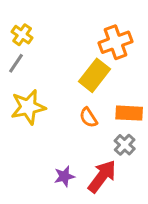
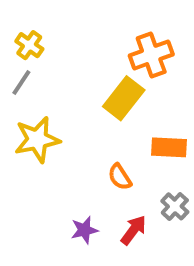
orange semicircle: (88, 118) -> (120, 177), moved
gray cross: (125, 145) -> (175, 206), moved
red arrow: (102, 176) -> (134, 230), size x0.7

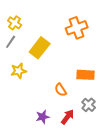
yellow rectangle: (124, 98) -> (40, 48), moved
yellow star: (37, 140) -> (19, 71), size x0.7

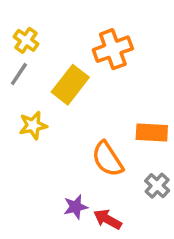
orange cross: (77, 28) -> (113, 49), moved
orange semicircle: (61, 90) -> (107, 159), size x1.5
red arrow: (68, 117) -> (107, 219), moved, turned -98

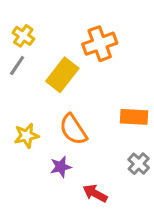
yellow star: (33, 125) -> (26, 136), moved
orange semicircle: (107, 159) -> (73, 129), moved
purple star: (76, 207) -> (61, 167), moved

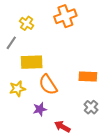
yellow cross: (23, 36) -> (27, 23), moved
orange cross: (100, 44) -> (65, 16), moved
yellow rectangle: (62, 75) -> (32, 62), moved, turned 50

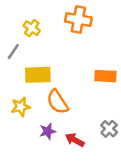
orange cross: (65, 16) -> (78, 20), turned 30
orange rectangle: (88, 76) -> (105, 76), moved
red arrow: (62, 127) -> (75, 140), moved

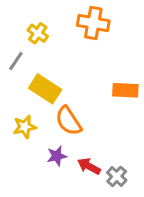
yellow rectangle: (38, 75) -> (45, 89), turned 35
gray cross: (109, 129) -> (117, 176), moved

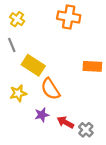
yellow cross: (38, 33) -> (17, 19), moved
gray line: (16, 61) -> (12, 45), turned -56

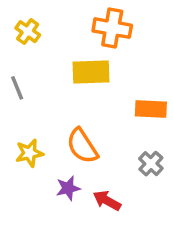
gray line: (12, 45) -> (17, 88), moved
yellow rectangle: (33, 65) -> (91, 72), moved, turned -35
gray cross: (86, 130) -> (151, 164), moved

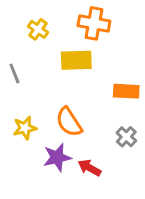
yellow cross: (28, 32) -> (38, 29), moved
purple star: (68, 188) -> (57, 157), size x1.4

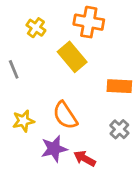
yellow rectangle: (76, 60) -> (72, 57), turned 52

